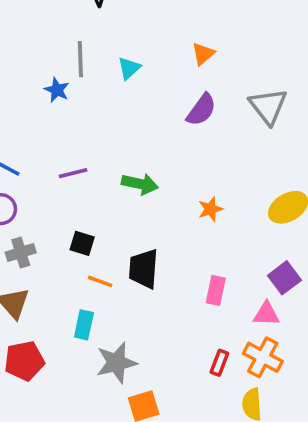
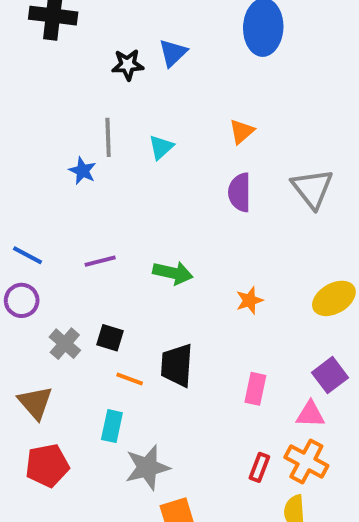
purple semicircle: (201, 110) -> (240, 192), turned 144
gray cross: (21, 252) -> (65, 344), moved, turned -32

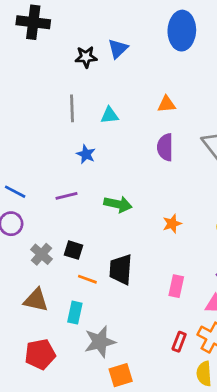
orange triangle: (242, 131) -> (167, 104), turned 36
cyan triangle: (161, 147) -> (110, 115), turned 36
blue star: (83, 171) -> (86, 154), moved
brown triangle: (35, 403) -> (36, 300), moved, turned -36
red pentagon: (47, 465) -> (40, 354), moved

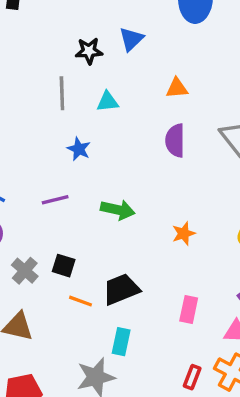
blue triangle: (118, 49) -> (131, 39), moved
black star: (86, 57) -> (89, 51), moved
black trapezoid: (121, 269) -> (121, 289), turned 64
cyan rectangle: (75, 313) -> (121, 342), moved

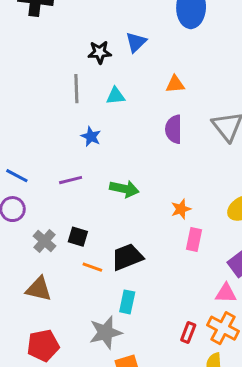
pink rectangle: (189, 310) -> (194, 240), moved

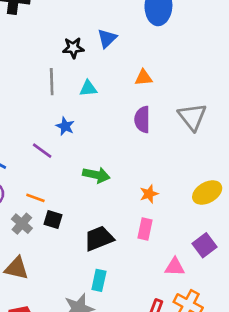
purple line: (71, 180) -> (42, 151), moved, turned 50
pink rectangle: (194, 240) -> (145, 229), moved
orange line: (92, 267) -> (35, 198), moved
pink triangle: (226, 293) -> (175, 267), moved

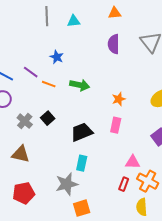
blue star: (65, 126) -> (57, 57), moved
purple line: (42, 151) -> (31, 72), moved
orange line: (35, 198) -> (49, 84), moved
black square: (53, 220) -> (48, 118), turned 32
pink triangle: (175, 267) -> (133, 162), moved

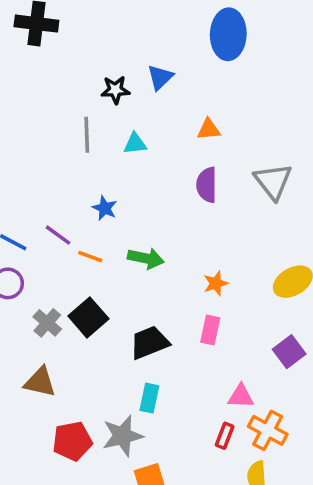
black square: (48, 118) -> (88, 317), size x1.5
red pentagon: (24, 193) -> (72, 441), moved

